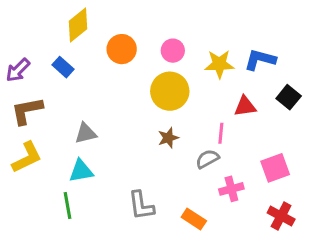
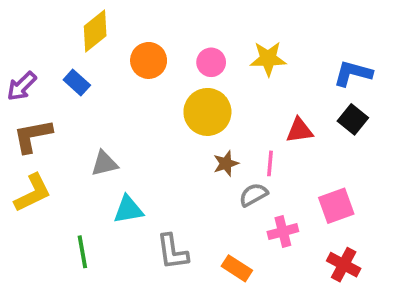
blue L-shape: (260, 60) -> (353, 73), moved
yellow star: (219, 64) -> (268, 59), moved
brown star: (168, 138) -> (226, 163), moved
cyan triangle: (81, 171) -> (128, 209), moved

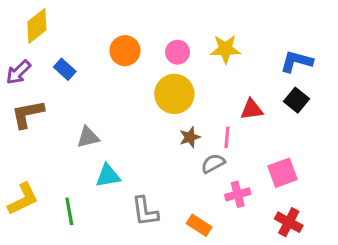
yellow diamond: (95, 31) -> (37, 26), moved
yellow L-shape: (33, 193) -> (23, 199), moved

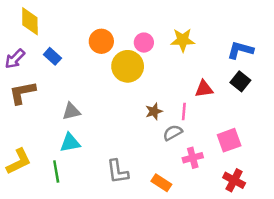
yellow diamond: (37, 26) -> (30, 21), turned -52
yellow circle: (174, 94) -> (128, 66), moved
cyan triangle: (108, 176) -> (70, 143), moved

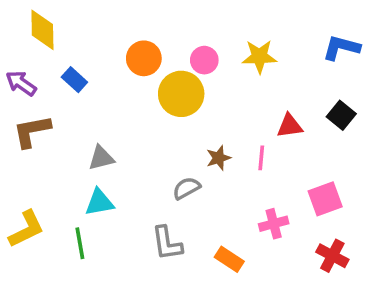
blue L-shape: (240, 50) -> (341, 48), moved
purple arrow: (15, 59) -> (21, 83), turned 80
gray semicircle: (173, 133) -> (186, 188), moved

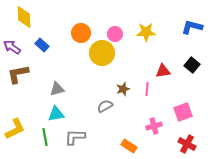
gray L-shape: (167, 243) -> (75, 137), moved, turned 100

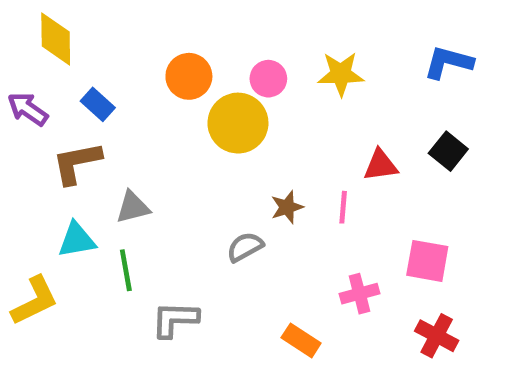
brown L-shape: (18, 74) -> (77, 163), moved
pink square: (183, 112) -> (427, 261), turned 30
cyan triangle: (56, 114) -> (77, 240), moved
green line: (45, 137) -> (126, 270), moved

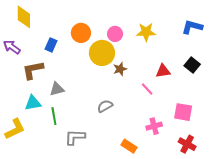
blue rectangle: (98, 104) -> (51, 45), moved, turned 72
brown star: (287, 207) -> (120, 69), moved
pink line: (343, 207) -> (147, 89), turned -48

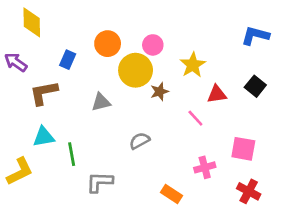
yellow star: (146, 32) -> (193, 65), moved, turned -30
gray triangle: (57, 89) -> (101, 102), moved

